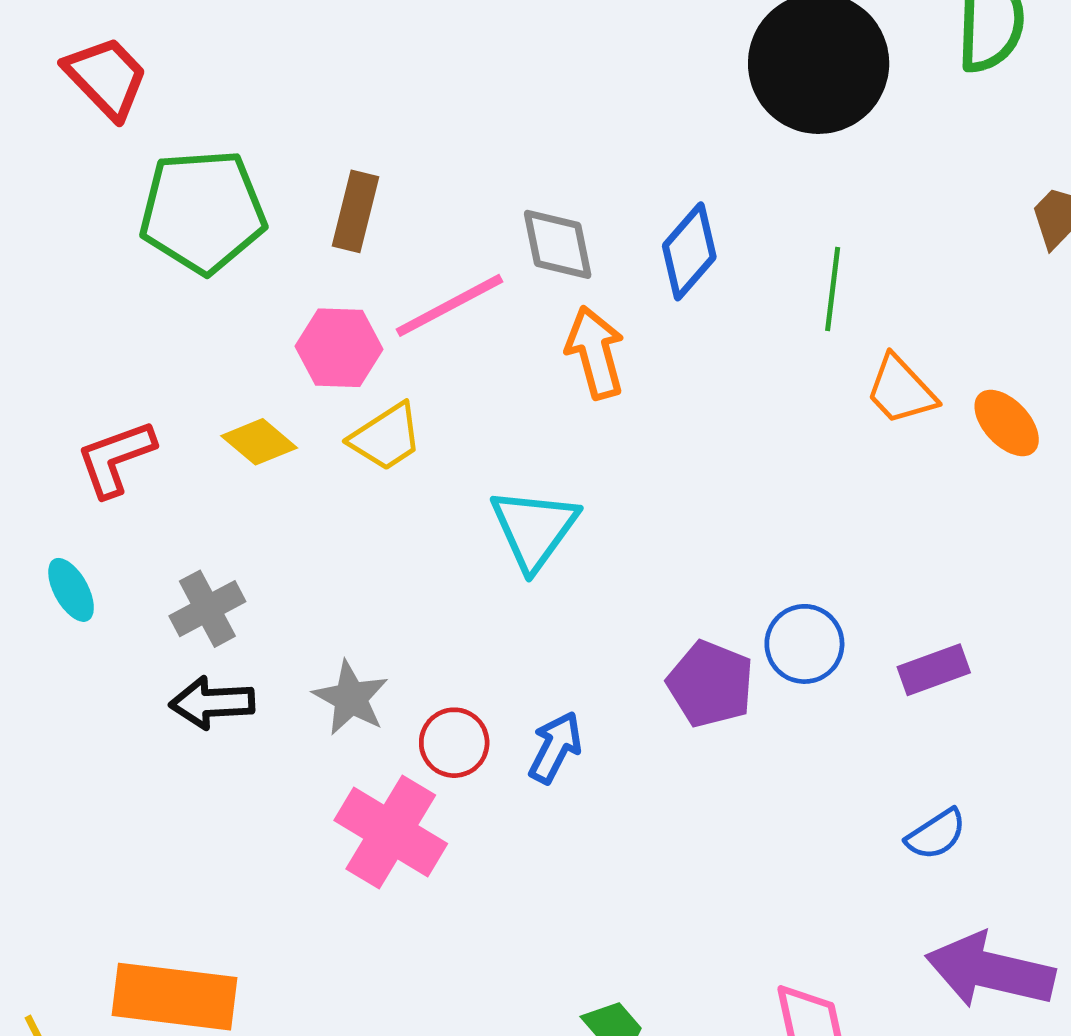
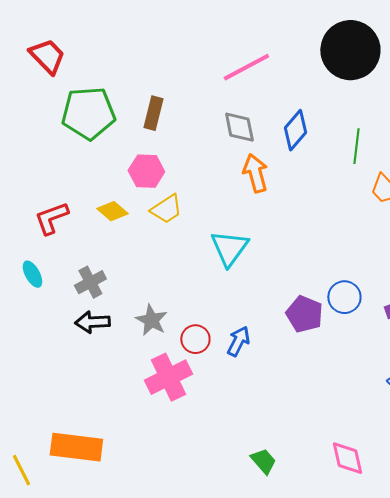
pink line: (449, 305) -> (246, 67), moved
pink cross: (391, 832) -> (168, 377), turned 33

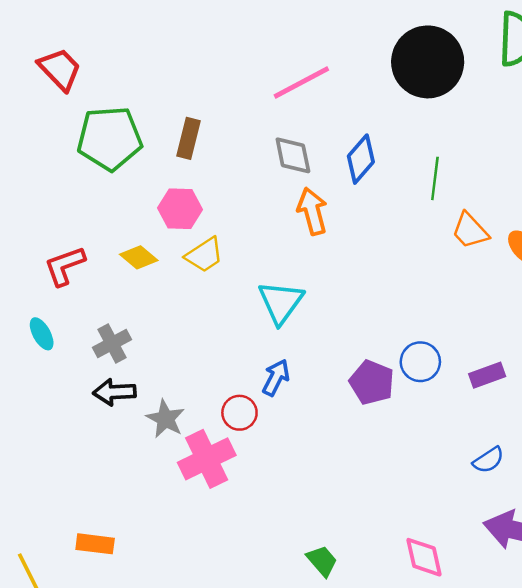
gray star: (151, 320) -> (165, 419), moved
blue arrow: (238, 341) -> (276, 378), moved
orange rectangle: (76, 447) -> (95, 544), size x0.6

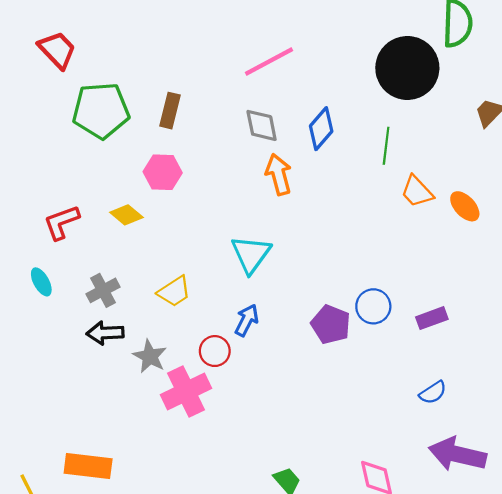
black circle: (428, 62) -> (407, 68), moved
yellow trapezoid: (204, 255) -> (174, 291), moved
orange rectangle: (95, 544) -> (88, 466), size x1.4

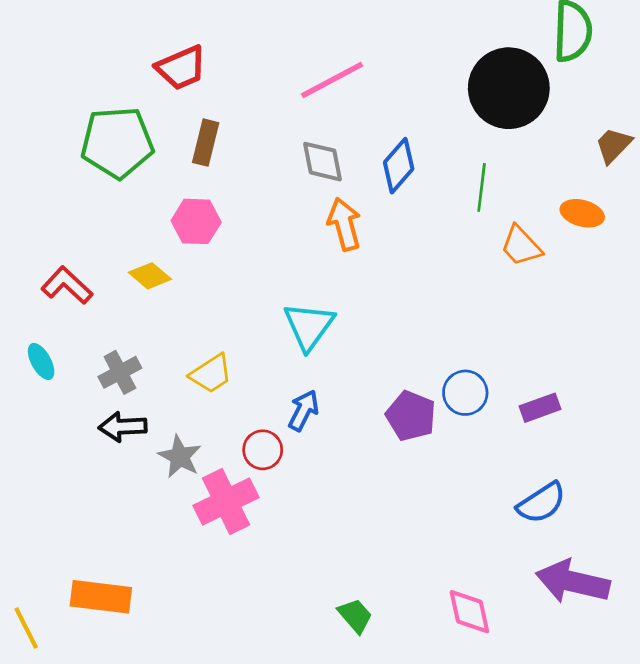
red trapezoid: (57, 50) -> (181, 68), moved, turned 111
orange ellipse: (465, 206) -> (582, 213), moved, turned -32
red L-shape: (61, 222) -> (67, 285), turned 63
blue semicircle: (433, 393) -> (541, 503), size x1.4

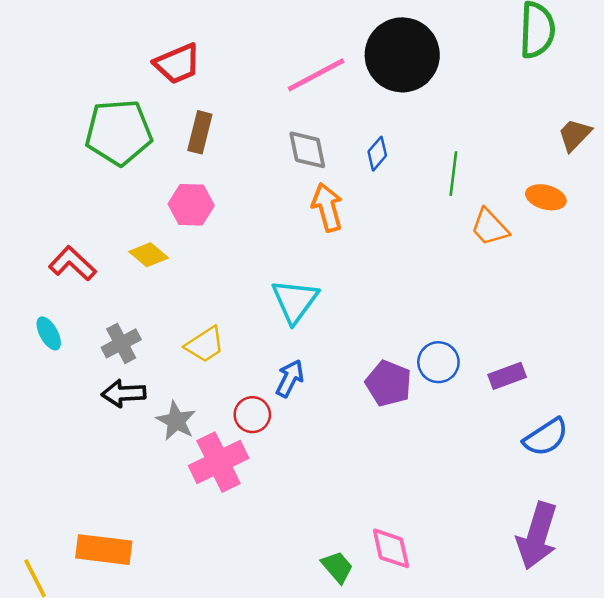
black circle: (509, 88) -> (402, 55), moved
blue diamond: (399, 166) -> (377, 154), size x0.7
blue semicircle: (541, 503) -> (546, 437), moved
purple arrow: (573, 582) -> (537, 536), turned -86
pink diamond: (469, 612) -> (391, 548), moved

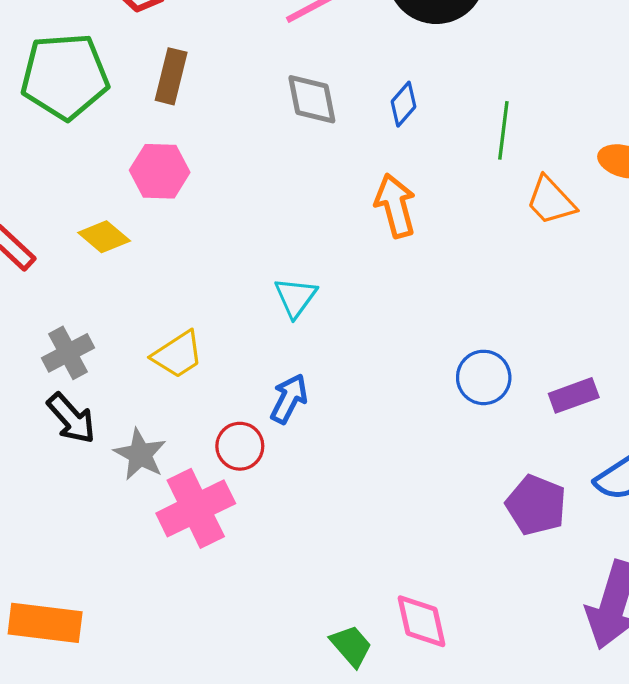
orange arrow: (327, 207) -> (395, 206), moved
cyan triangle: (295, 301) -> (296, 297), size x0.7
purple pentagon: (388, 383) -> (536, 505), moved
black arrow: (124, 393) -> (71, 418), turned -129

